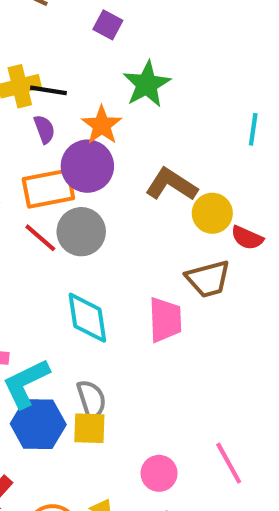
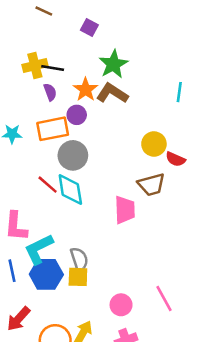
purple circle: (87, 166) -> (77, 115), size x0.6
brown L-shape: (171, 185) -> (112, 93), moved
red line: (40, 238) -> (48, 185), moved
cyan diamond: (87, 318) -> (70, 190), moved

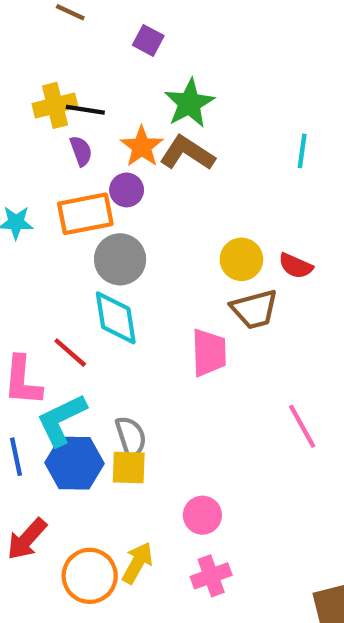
yellow circle: (154, 144) -> (241, 259), moved
red line: (48, 185) -> (70, 353), moved
pink line: (164, 299) -> (302, 426), moved

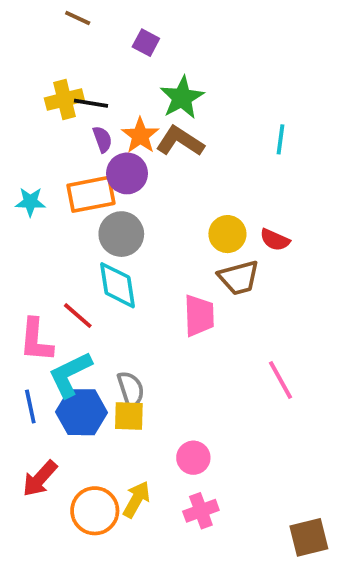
purple semicircle: (81, 151) -> (102, 139), moved
purple circle: (127, 190) -> (127, 173), size x1.4

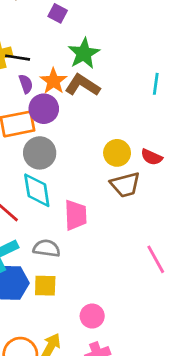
pink trapezoid: (199, 316) -> (76, 215), moved
gray semicircle: (131, 389) -> (47, 248), moved, turned -64

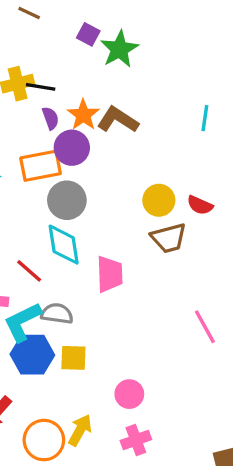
green star: (84, 53) -> (119, 49), moved
gray semicircle: (47, 248) -> (57, 314), moved

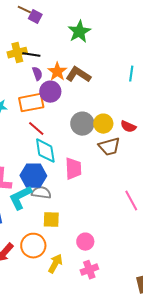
purple square: (88, 34) -> (35, 17), moved
gray circle: (67, 200) -> (82, 124), moved
red line: (29, 271) -> (36, 129), moved
blue hexagon: (32, 355) -> (33, 176), moved
orange circle: (44, 440) -> (33, 246), moved

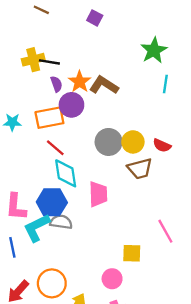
purple square: (35, 17) -> (95, 18), moved
green star: (79, 32) -> (154, 50), moved
yellow square: (51, 220) -> (132, 253), moved

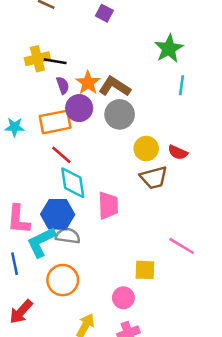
gray circle: (109, 142) -> (120, 114), moved
pink line: (165, 231) -> (182, 246), turned -30
orange circle: (52, 283) -> (63, 280), moved

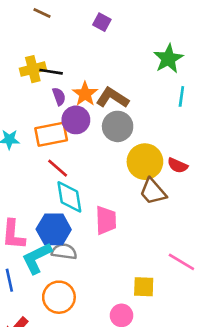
yellow circle: (146, 149) -> (145, 162), size x1.4
brown trapezoid: (154, 178) -> (153, 192), turned 64

